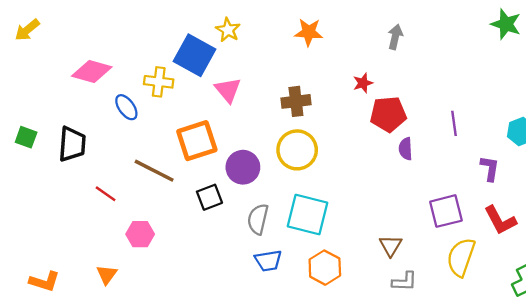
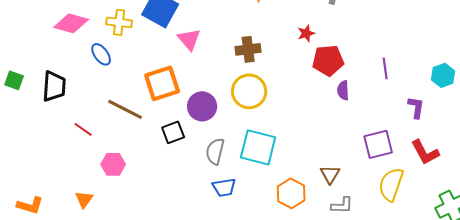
yellow cross: (159, 82) -> (119, 22), moved
orange hexagon: (325, 268) -> (291, 193), moved

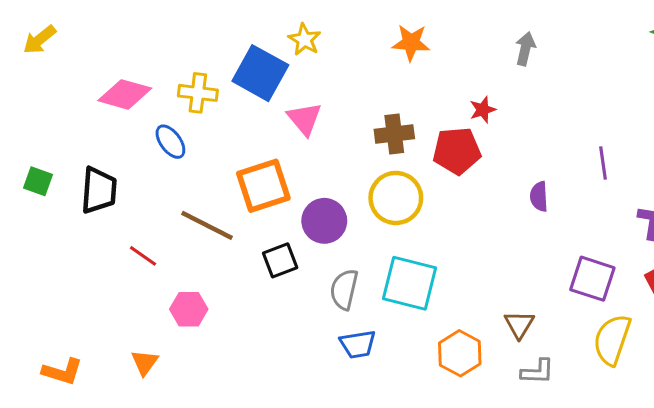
red pentagon: (328, 60) -> (457, 151), moved
purple square: (378, 144) -> (592, 279), turned 32

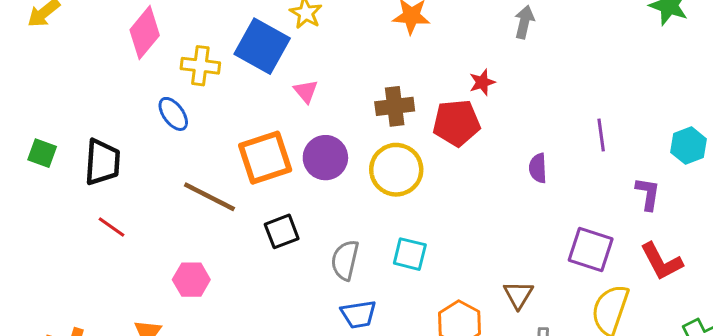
pink diamond: (125, 94) -> (145, 33), moved, turned -66
pink triangle: (304, 119) -> (306, 91), size x0.7
purple circle: (324, 221) -> (325, 158), moved
red line: (143, 256) -> (111, 227), moved
cyan square: (410, 283) -> (410, 254), size x0.6

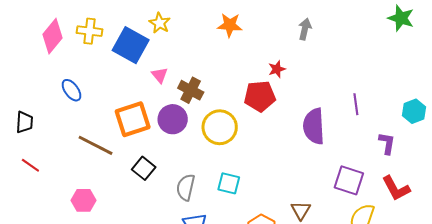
yellow cross: (200, 66) -> (90, 31), moved
brown cross: (395, 106) -> (191, 90), moved, turned 35
black trapezoid: (102, 162) -> (24, 122), size x0.7
purple semicircle: (538, 168) -> (314, 126), size x1.8
black square: (282, 231) -> (144, 168), turned -30

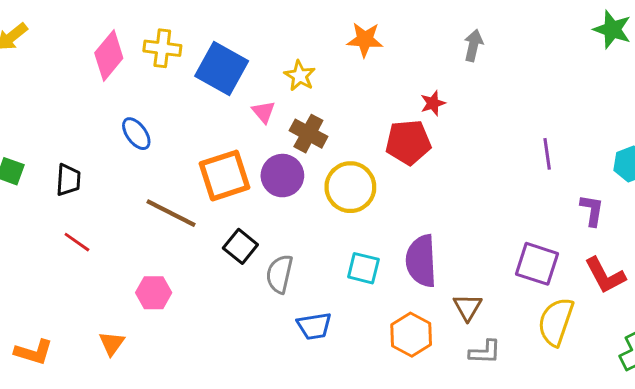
yellow star: (160, 23) -> (300, 76), moved
purple semicircle: (314, 126) -> (421, 261), moved
gray semicircle: (186, 187) -> (279, 274), moved

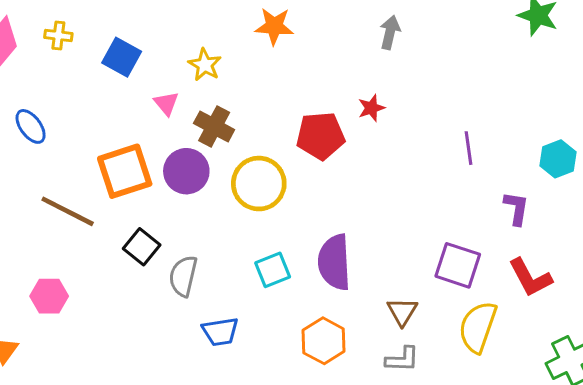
yellow cross: (162, 48) -> (58, 35), size x0.7
blue square: (222, 69) -> (122, 57), size x0.7
red star: (433, 103) -> (371, 108), moved
cyan square: (363, 268) -> (273, 270), turned -36
brown triangle: (468, 307) -> (402, 312), moved

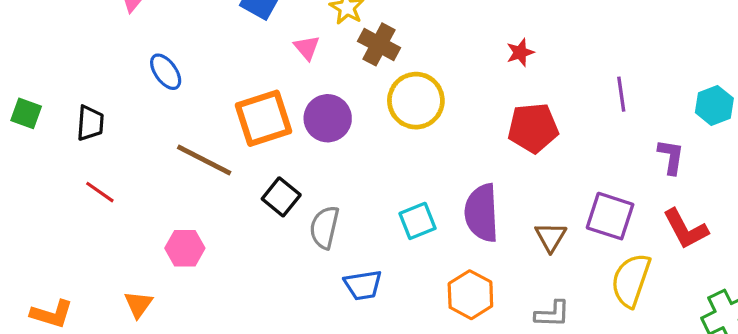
brown cross: (214, 126) -> (379, 44), moved
red pentagon: (320, 136) -> (533, 128), moved
yellow circle: (259, 184) -> (416, 101), moved
brown triangle: (402, 312) -> (551, 237), moved

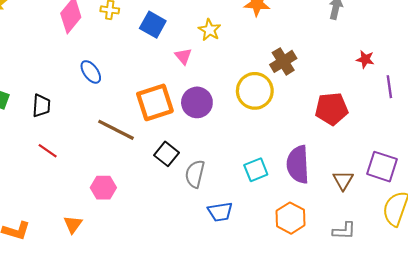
brown cross: (379, 44) -> (283, 61), moved, turned 30
red star: (520, 52) -> (365, 59), moved, turned 30

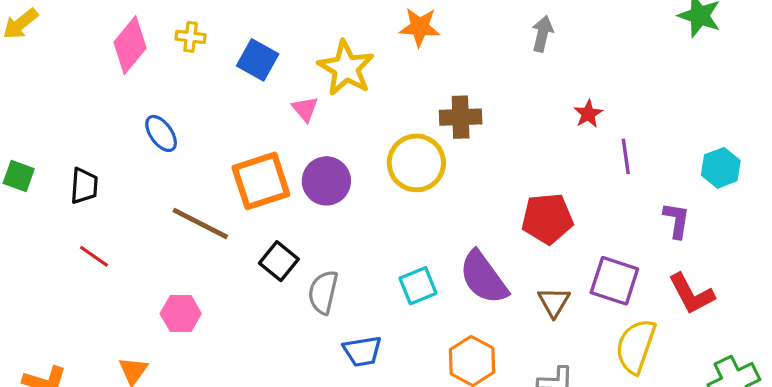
yellow star: (210, 30) -> (346, 68), size x1.6
red star: (365, 59) -> (588, 114), turned 30
brown cross: (283, 61) -> (461, 117), turned 30
red pentagon: (332, 109) -> (547, 219), moved
purple semicircle: (298, 164) -> (483, 278), turned -33

